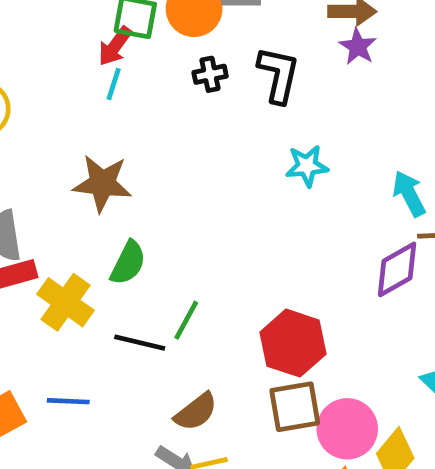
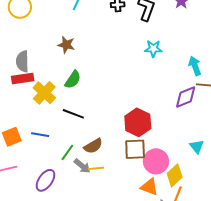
brown star: (102, 183) -> (66, 45), size x0.7
green line: (186, 320) -> (67, 152), moved

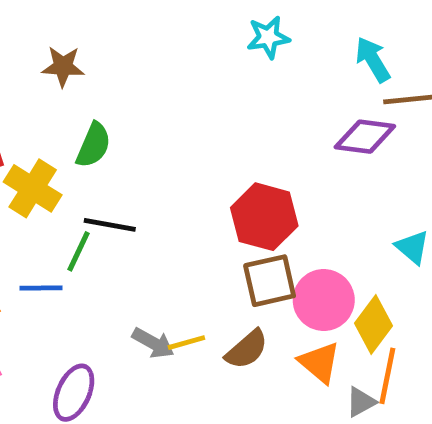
purple diamond: (186, 97) -> (365, 137), turned 40
brown semicircle: (93, 146) -> (247, 349), moved
green line: (67, 152) -> (78, 251), moved
orange triangle: (149, 187) -> (319, 362), turned 30

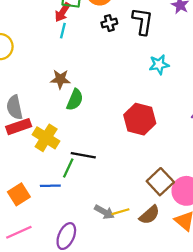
green semicircle: (93, 145) -> (75, 100), moved
red hexagon: (264, 217) -> (140, 119), moved
brown square: (270, 281) -> (160, 182), turned -30

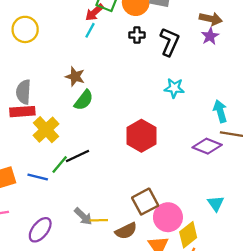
black line: (83, 155) -> (77, 156), turned -50

